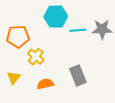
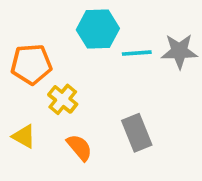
yellow triangle: (14, 78) -> (24, 136), turned -40
orange semicircle: (45, 84) -> (79, 148), turned 63

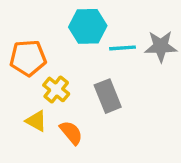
gray rectangle: (137, 133) -> (108, 96), moved
yellow triangle: (24, 136) -> (36, 121), moved

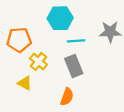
cyan line: (123, 48) -> (76, 41), moved
orange semicircle: (71, 133) -> (67, 97), moved, turned 60

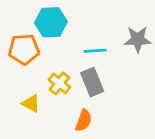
cyan hexagon: (60, 18) -> (51, 22), moved
yellow cross: (38, 61) -> (59, 83), moved

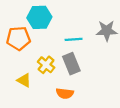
orange semicircle: (84, 120) -> (65, 93), turned 77

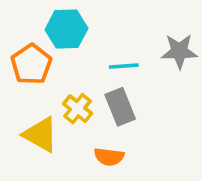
orange pentagon: (18, 38) -> (31, 64), turned -30
yellow triangle: (24, 80) -> (41, 135), size x1.5

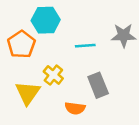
gray rectangle: (120, 107) -> (98, 85), moved
yellow triangle: (41, 135) -> (28, 93), turned 36

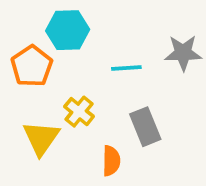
orange semicircle: (75, 108) -> (111, 161), turned -96

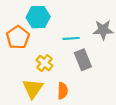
gray rectangle: (145, 127) -> (83, 60), moved
yellow triangle: (41, 138) -> (33, 89), moved

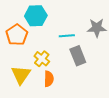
yellow triangle: (33, 89) -> (21, 75), moved
orange semicircle: (63, 91) -> (49, 79), moved

